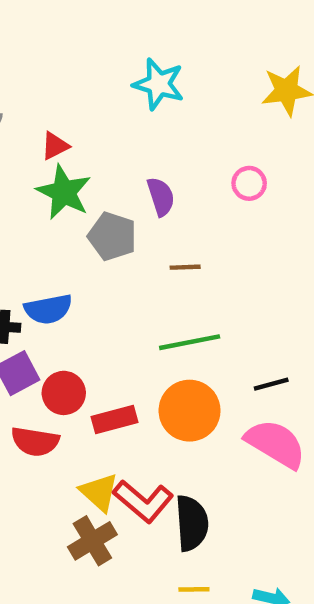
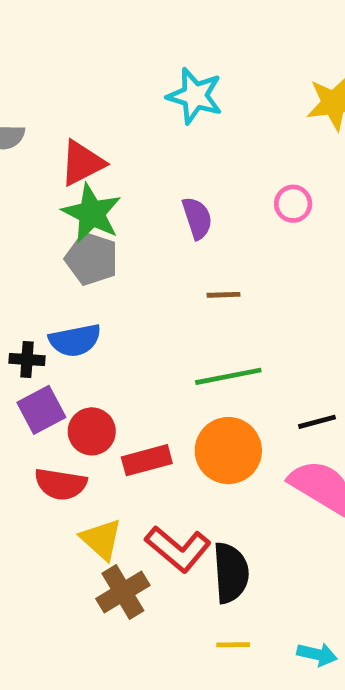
red triangle: (55, 146) -> (82, 163), size x1.5
gray pentagon: (112, 236) -> (92, 259), moved
yellow triangle: (99, 492) -> (101, 539), moved

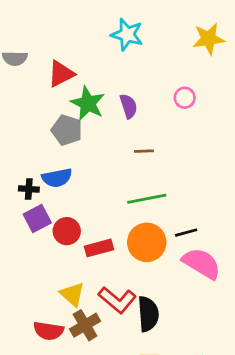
green star: (92, 213) -> (88, 103), moved
black line: (317, 422) -> (186, 233), moved
red semicircle: (61, 484) -> (48, 331), moved

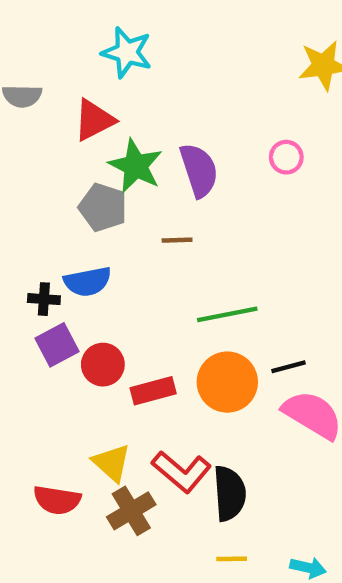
cyan star: (127, 35) -> (127, 52), moved
purple semicircle: (129, 106) -> (199, 170), size x1.4
brown line: (144, 151) -> (177, 240), moved
red semicircle: (48, 331) -> (57, 500), moved

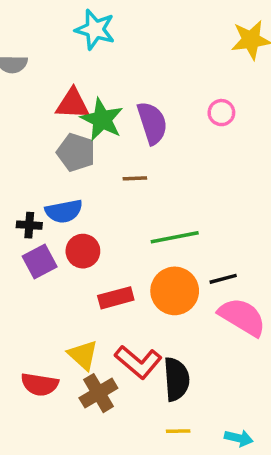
red triangle: (94, 120) -> (73, 104), moved, turned 30
red circle: (103, 365) -> (83, 251), moved

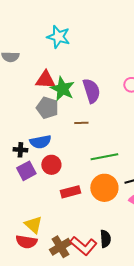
yellow triangle: (83, 355) -> (33, 225), moved
red L-shape: (138, 362) -> (83, 246), moved
black semicircle: (176, 379) -> (105, 239), size x0.7

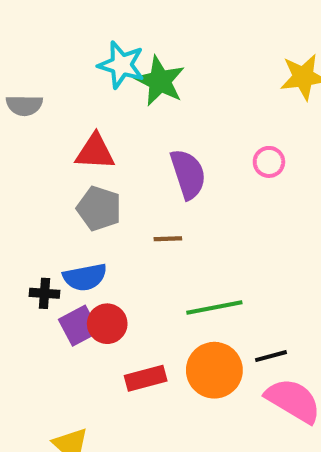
green star: (62, 89) -> (160, 81), moved
purple square: (26, 171) -> (79, 326), moved

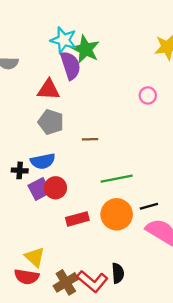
purple semicircle: (188, 174) -> (70, 65), moved

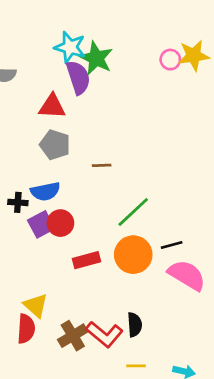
pink circle: (148, 95) -> (170, 60), moved
green line: (117, 179) -> (133, 212), turned -32
red semicircle: (27, 277) -> (26, 329), turned -95

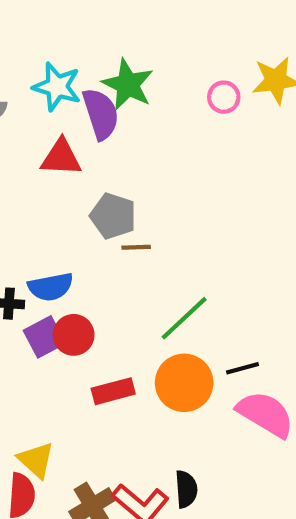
cyan star: (70, 47) -> (57, 87), moved
pink circle: (170, 60) -> (224, 97), moved
gray pentagon: (55, 145) -> (113, 216), moved

